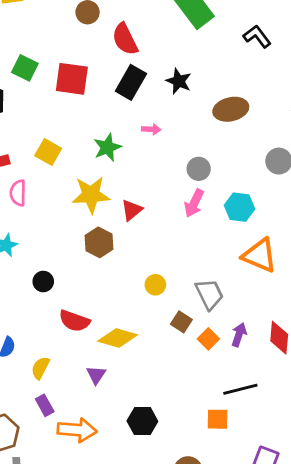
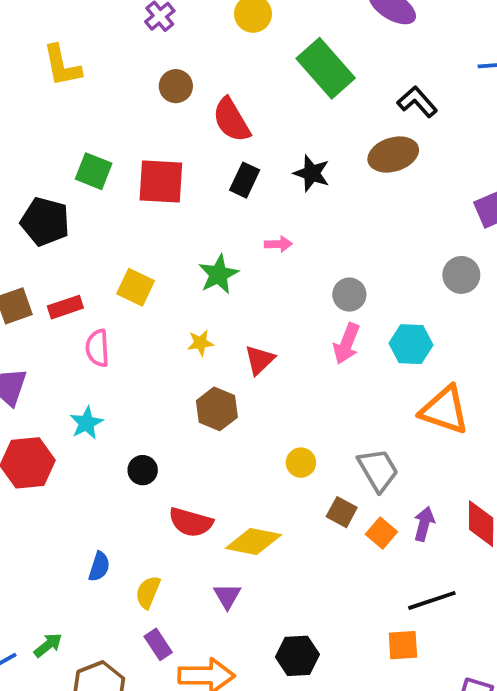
black rectangle: (131, 82) -> (245, 180), size x0.7
brown ellipse: (231, 109) -> (393, 155), moved
yellow star: (91, 195) -> (200, 343), size x0.5

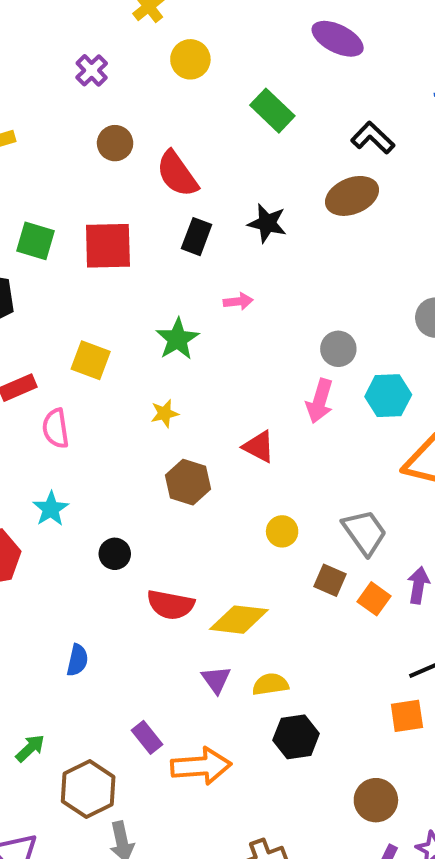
green rectangle: (326, 68) -> (272, 111), size x0.7
gray circle: (349, 295) -> (338, 349), moved
red triangle: (260, 360) -> (259, 447), moved, turned -44
yellow semicircle: (148, 592) -> (270, 684), moved, turned 64

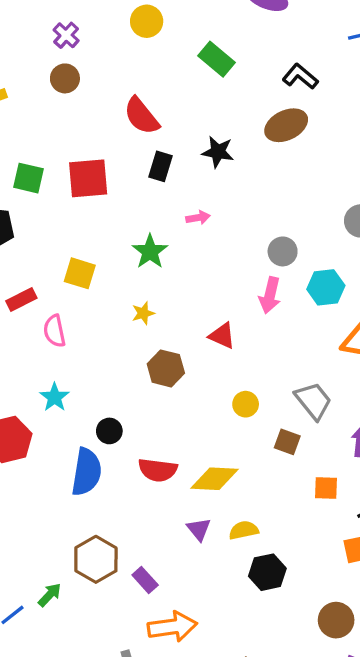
brown circle: (115, 143) -> (65, 78), moved
orange square: (374, 599) -> (326, 488), moved, turned -30
blue semicircle: (77, 660) -> (87, 472), moved, size x1.8
orange arrow: (201, 766) -> (172, 627), moved
brown hexagon: (88, 789) -> (96, 559), moved

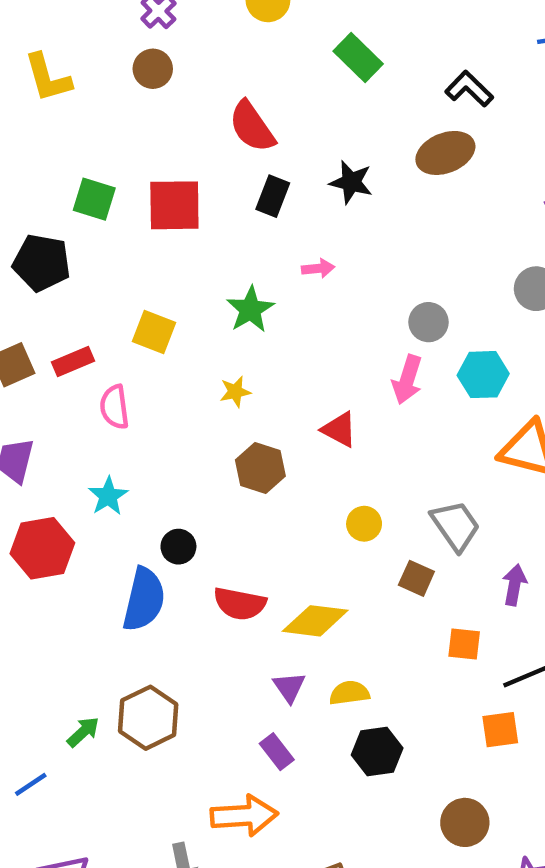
purple rectangle: (145, 580) -> (277, 752), moved
green arrow: (50, 595) -> (83, 732), moved

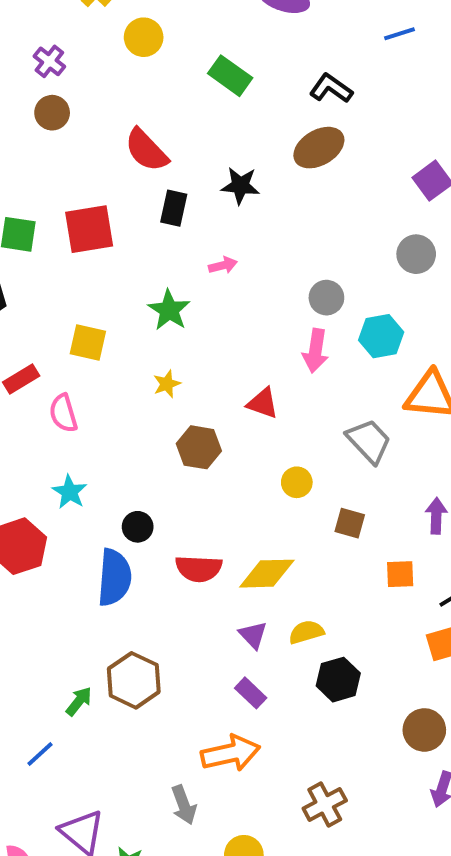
gray trapezoid: (455, 526) -> (369, 441), moved

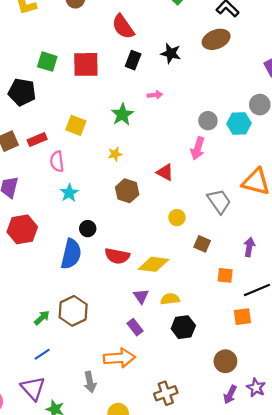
cyan hexagon: (381, 336) -> (239, 123), moved
cyan star: (70, 492) -> (69, 193), moved
blue line: (40, 754) -> (42, 354), moved

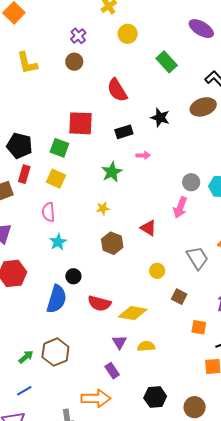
black rectangle: (133, 60) -> (124, 132), moved, turned 48
green square: (47, 62) -> (59, 148), moved
yellow square: (76, 125) -> (56, 179), moved
red rectangle: (37, 140) -> (24, 174), moved, turned -54
black hexagon: (183, 327) -> (155, 397), moved

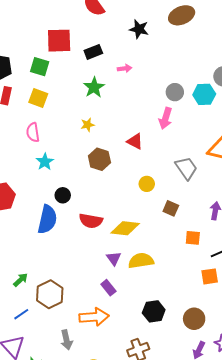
black rectangle: (124, 132) -> (93, 52), moved
yellow semicircle: (146, 346) -> (141, 261), size x1.4
brown hexagon: (55, 352) -> (50, 294), moved

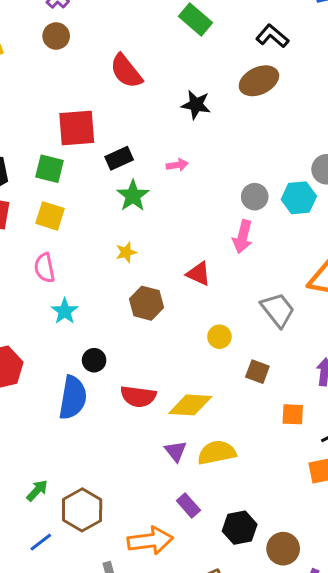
black rectangle: (93, 52) -> (119, 158), moved
purple rectangle: (108, 288) -> (188, 505), moved
brown circle: (194, 319) -> (283, 549), moved

